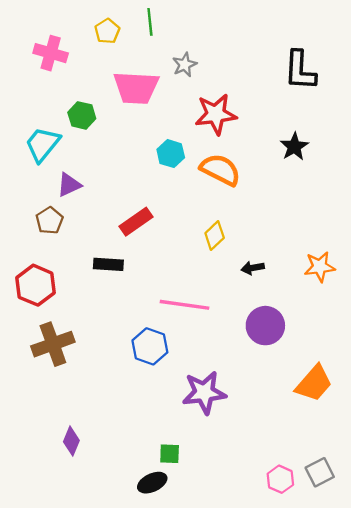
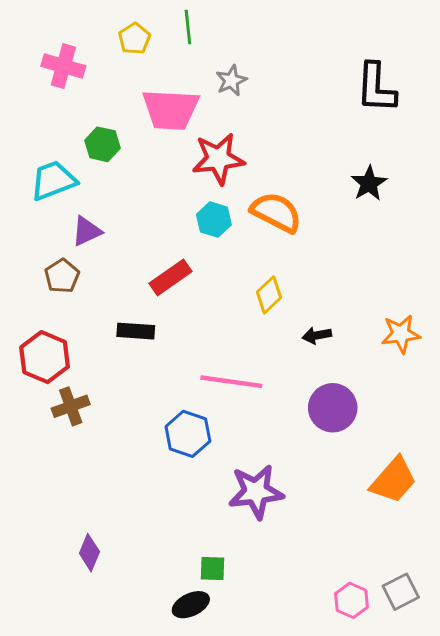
red star: (216, 114) -> (218, 159), moved
cyan trapezoid: (43, 144) -> (53, 180), turned 30
cyan hexagon: (171, 154) -> (214, 220), moved
brown cross: (53, 344) -> (71, 406), moved, size x0.7

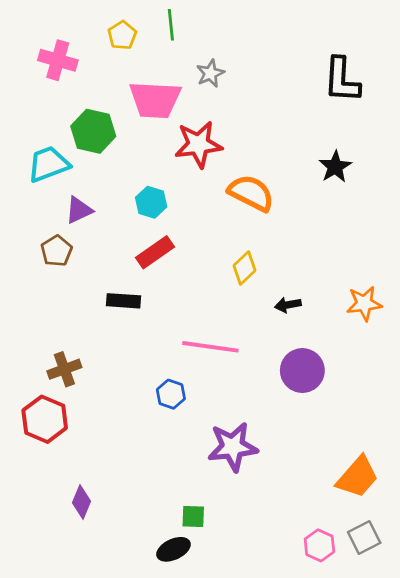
green hexagon: (102, 144) -> (93, 131), size x1.4
cyan hexagon: (214, 220) -> (151, 202), moved
red hexagon: (45, 357) -> (45, 419), moved
blue hexagon: (188, 434) -> (171, 394), size x0.7
orange trapezoid: (394, 480) -> (358, 477), moved

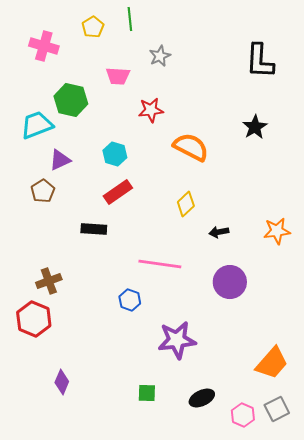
pink trapezoid: (155, 100) -> (118, 76), size x0.6
red star: (198, 144) -> (151, 110), size x0.7
black ellipse: (173, 549) -> (202, 398), moved

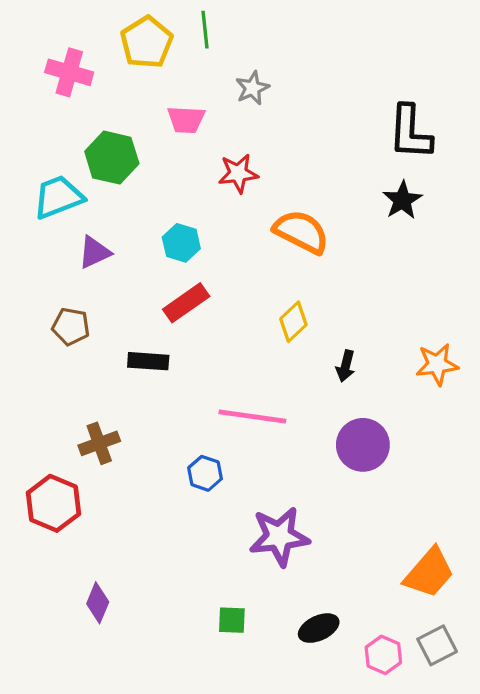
yellow pentagon: (93, 27) -> (147, 42), size x1.5
black L-shape: (260, 61) -> (410, 132), moved
brown pentagon: (43, 191) -> (71, 326), moved, turned -30
black arrow: (219, 232) -> (346, 366), turned -66
brown cross: (49, 281) -> (99, 443), moved

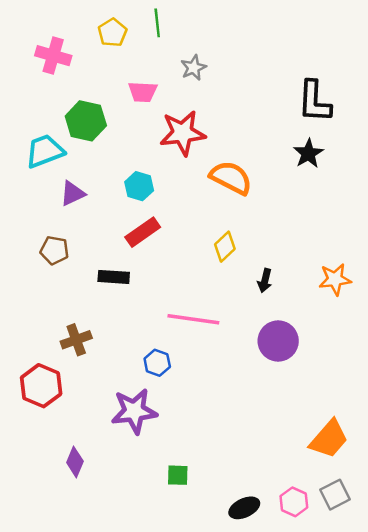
yellow pentagon: (147, 42) -> (112, 33), size x0.7
red star: (238, 173) -> (183, 133), size x1.5
purple star: (279, 536) -> (134, 411), moved
black ellipse: (319, 628) -> (244, 508), moved

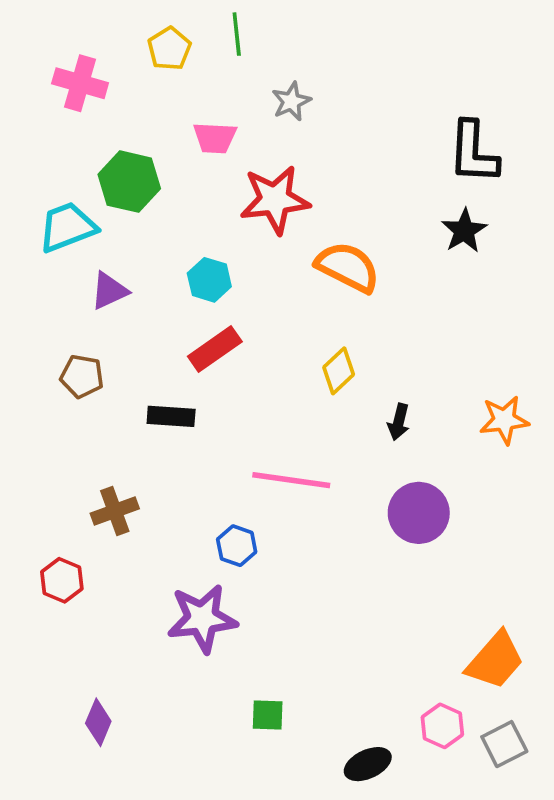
red hexagon: (41, 386) -> (62, 580), size x0.7
purple diamond: (75, 462) -> (98, 722), moved
pink hexagon: (294, 502) -> (442, 726), moved

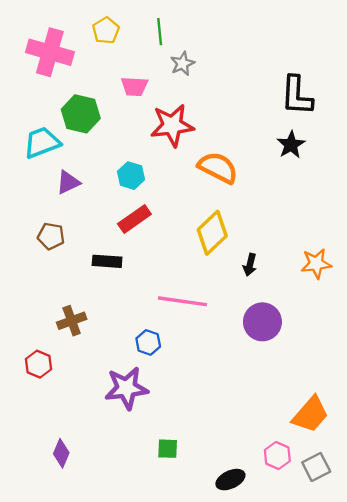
green line: (237, 34) -> (160, 32), moved
pink cross: (80, 83) -> (50, 52), size x1.4
yellow diamond: (339, 371) -> (212, 233), size x1.5

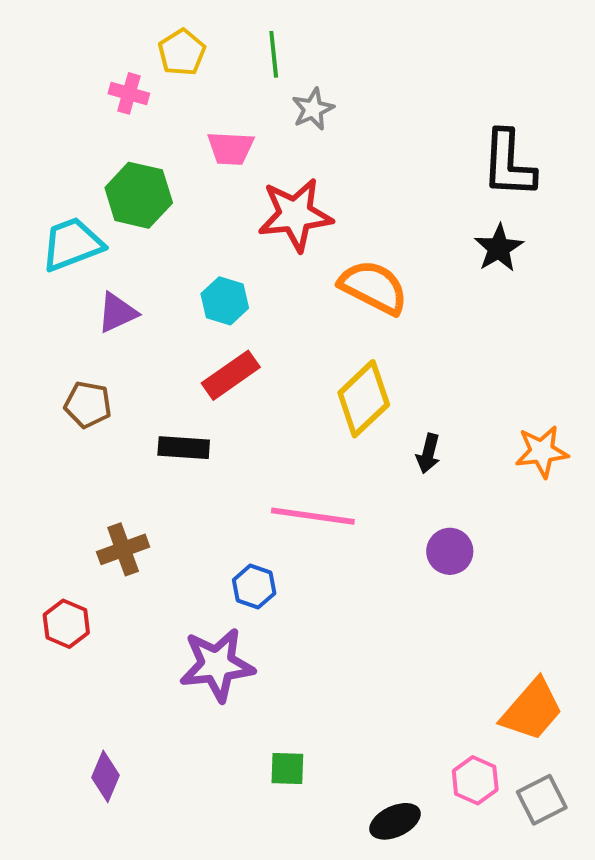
pink cross: (50, 52) -> (129, 93), moved, size x0.5
purple circle: (262, 322) -> (450, 551), size x0.7

